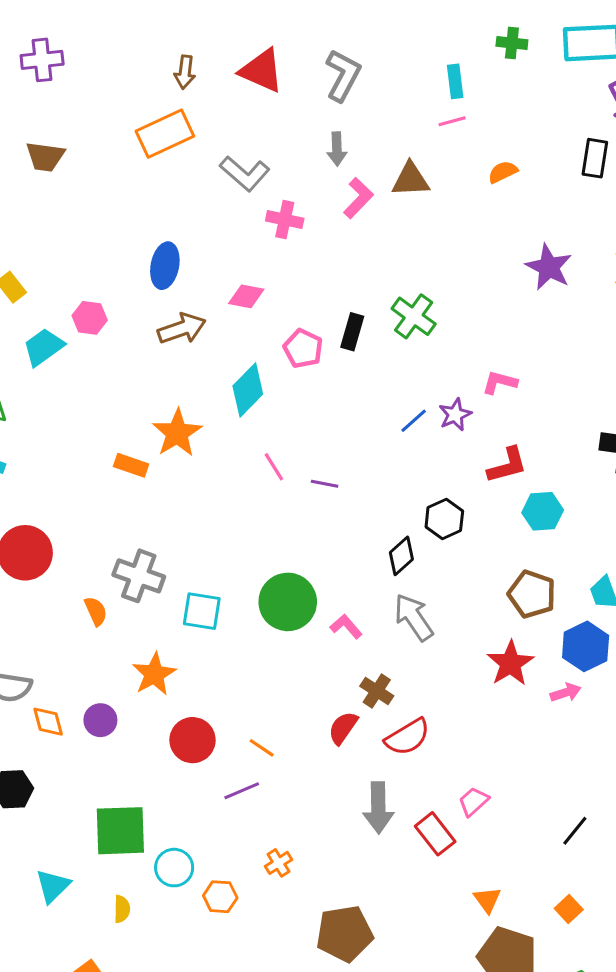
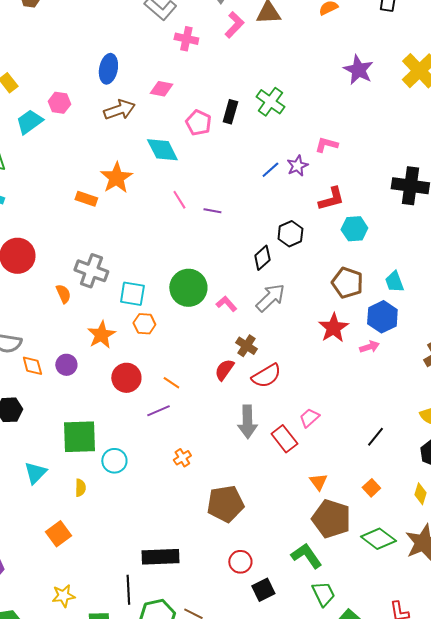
cyan diamond: (248, 390) -> (162, 150), turned -72
gray arrow: (414, 617) -> (270, 298), turned 80
orange hexagon: (220, 897) -> (144, 324), moved

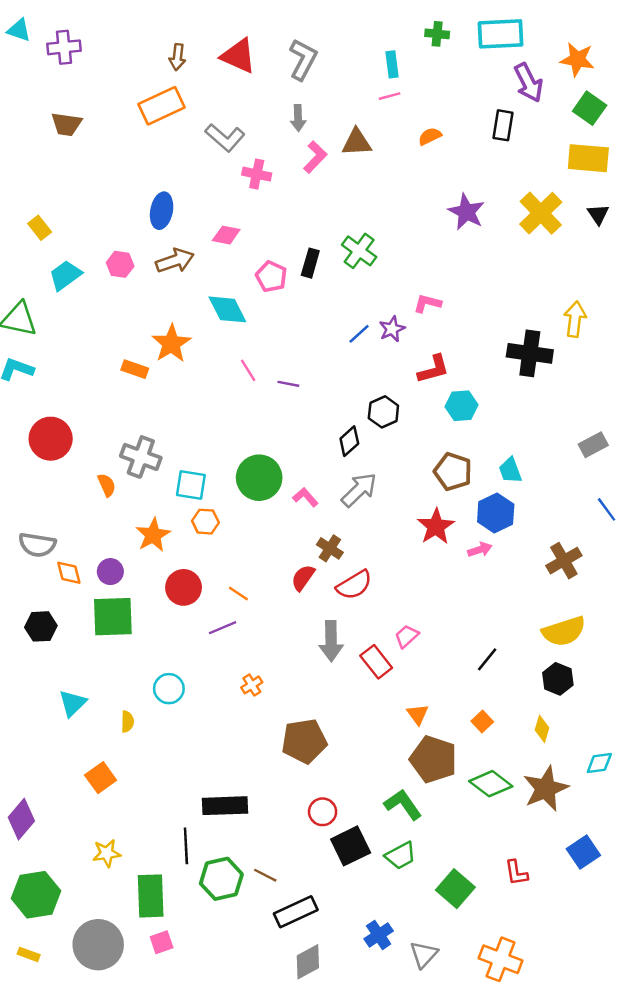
pink hexagon: (59, 103) -> (120, 264), moved
green square: (79, 437) -> (113, 617), moved
black square: (263, 590) -> (351, 846), size x1.4
green trapezoid: (323, 594) -> (401, 856), moved, turned 88

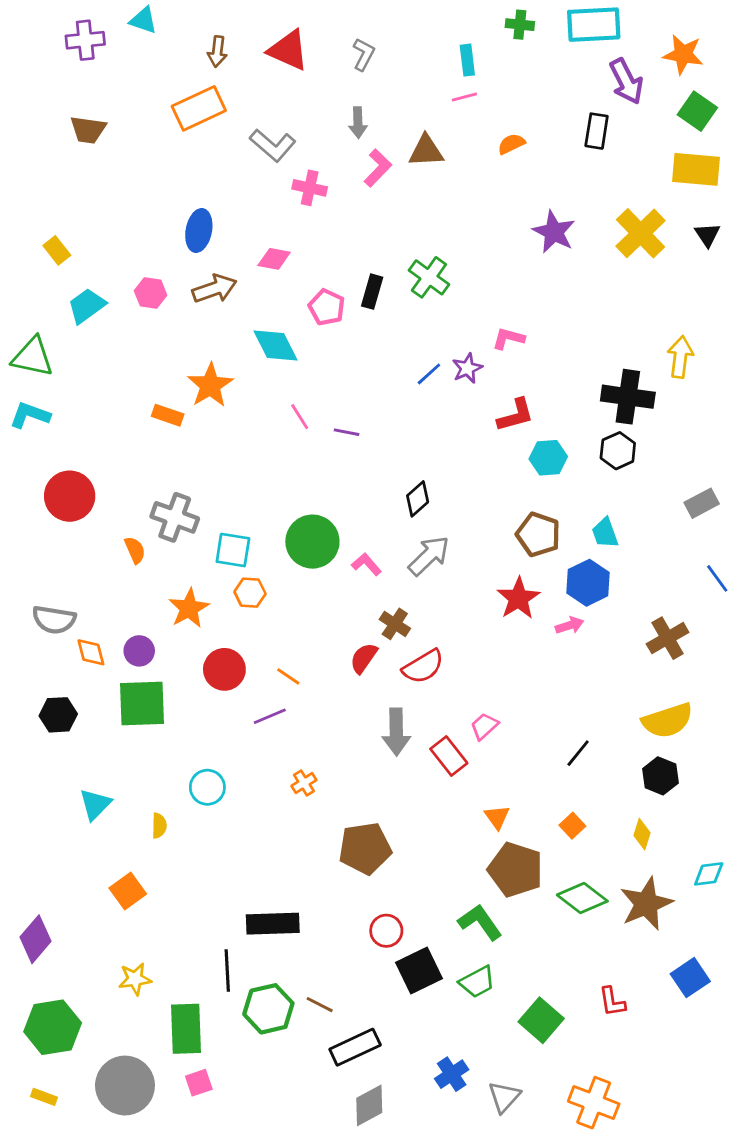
cyan triangle: (19, 30) -> (143, 20), moved
gray L-shape: (303, 59) -> (364, 54), size x0.7
black hexagon: (383, 412) -> (618, 451), moved

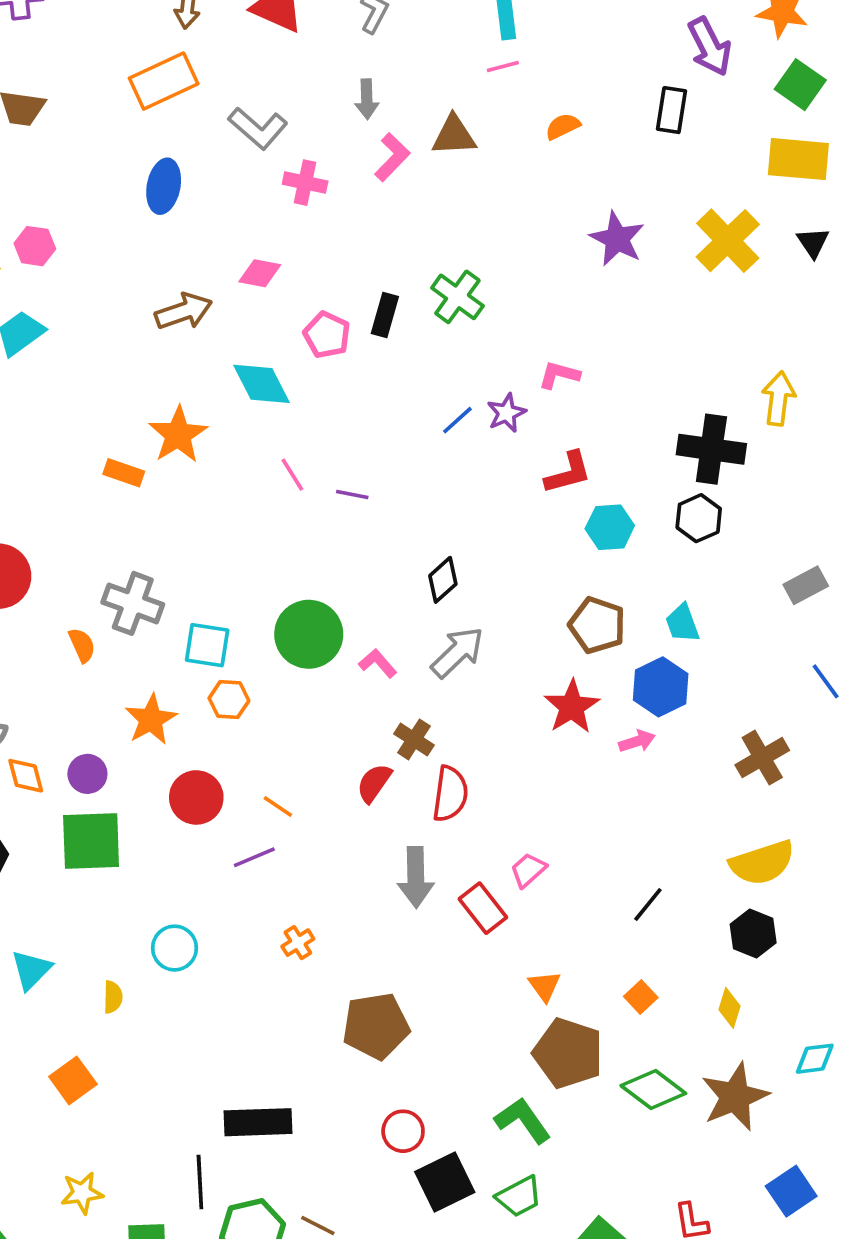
blue ellipse: (199, 230) -> (164, 186), moved
pink hexagon: (151, 293) -> (35, 246), moved
red semicircle: (423, 667) -> (450, 794), turned -51

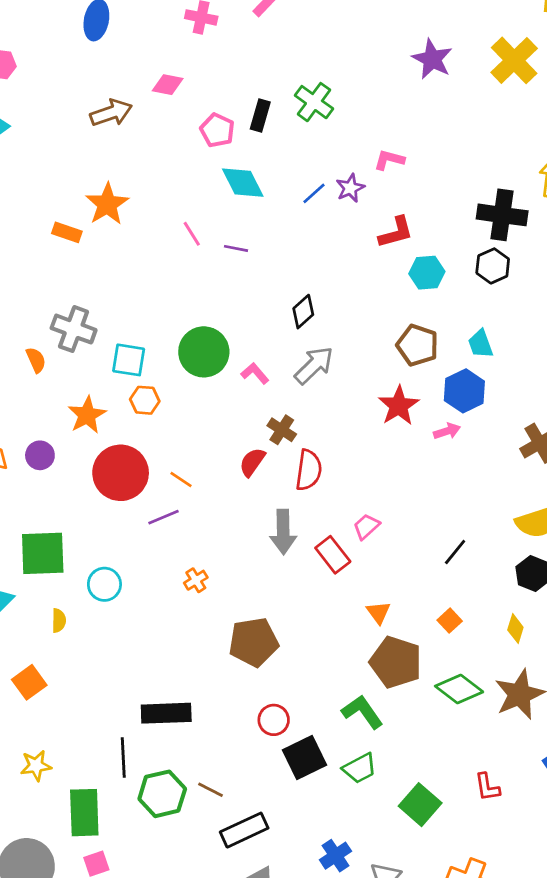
cyan diamond: (262, 384) -> (243, 183), moved
red circle: (196, 797) -> (121, 473), size x1.4
green square: (91, 841) -> (43, 553), moved

